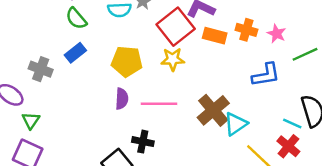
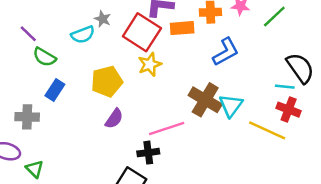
blue L-shape: (266, 75) -> (226, 52), moved
purple semicircle: (122, 99) -> (114, 119), turned 50
pink line: (159, 104) -> (167, 128), moved

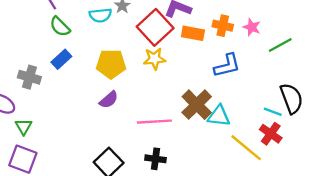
cyan triangle: (231, 105) -> (219, 116), turned 45
black cross: (148, 153) -> (155, 159), moved

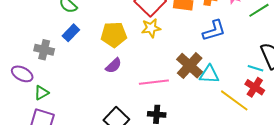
green triangle: (24, 127) -> (41, 93), turned 35

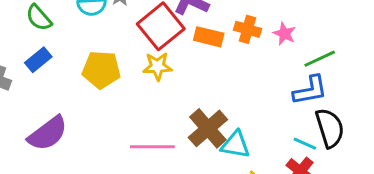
blue L-shape: (214, 31) -> (310, 90), moved
purple semicircle: (114, 66) -> (48, 133), moved, size x1.6

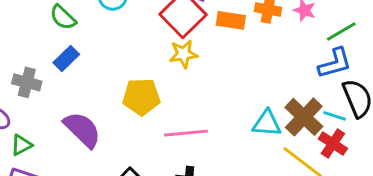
yellow pentagon: (101, 70) -> (141, 97), moved
brown cross: (208, 128) -> (304, 117), moved
purple semicircle: (48, 133) -> (82, 130), turned -93

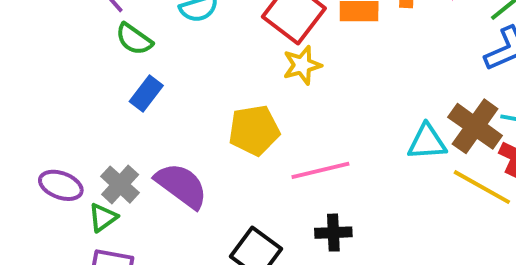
gray cross: (27, 82) -> (120, 185), moved, turned 36

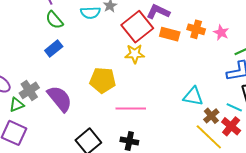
brown cross: (475, 126) -> (211, 116), moved, size x0.6
cyan triangle: (427, 142) -> (193, 96), moved

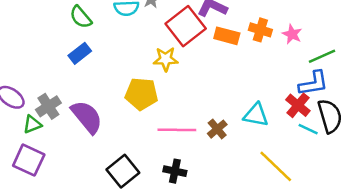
yellow star: (135, 54) -> (166, 59), moved
brown cross: (211, 116) -> (217, 129), moved
red cross: (231, 126) -> (298, 105), moved

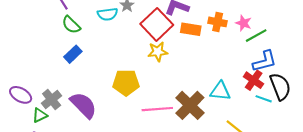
green line: (322, 56) -> (256, 36), moved
yellow star: (166, 59) -> (158, 52), moved
brown cross: (217, 129) -> (190, 105), size x1.8

